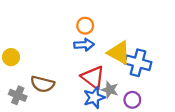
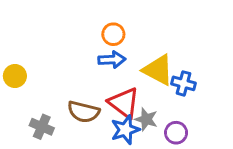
blue cross: (138, 63) -> (183, 83), size x0.7
brown semicircle: (42, 84) -> (84, 112), moved
gray cross: (18, 95) -> (42, 127), moved

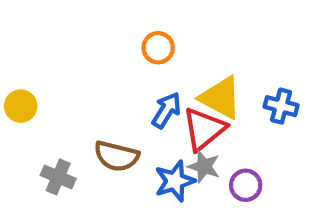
blue arrow: (112, 60) -> (166, 110), moved, turned -55
blue cross: (183, 83) -> (281, 106), moved
red triangle: (124, 103) -> (204, 129), moved, turned 44

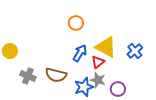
blue cross: (281, 106) -> (135, 51), turned 35
red triangle: (204, 129) -> (98, 62), size x0.6
gray cross: (58, 177) -> (28, 76), moved

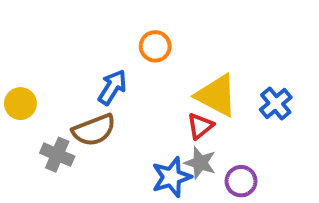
blue arrow: (80, 53) -> (112, 87), moved
brown semicircle: (56, 75) -> (94, 130), moved, turned -35

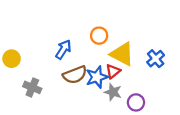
orange circle: (155, 46) -> (99, 36), moved
brown semicircle: (94, 130) -> (75, 75), moved
blue star: (172, 177) -> (97, 77), moved

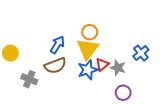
yellow triangle: (122, 54) -> (88, 49), moved, turned 40
brown semicircle: (75, 75) -> (55, 66), moved
gray star: (113, 92) -> (118, 68), moved

